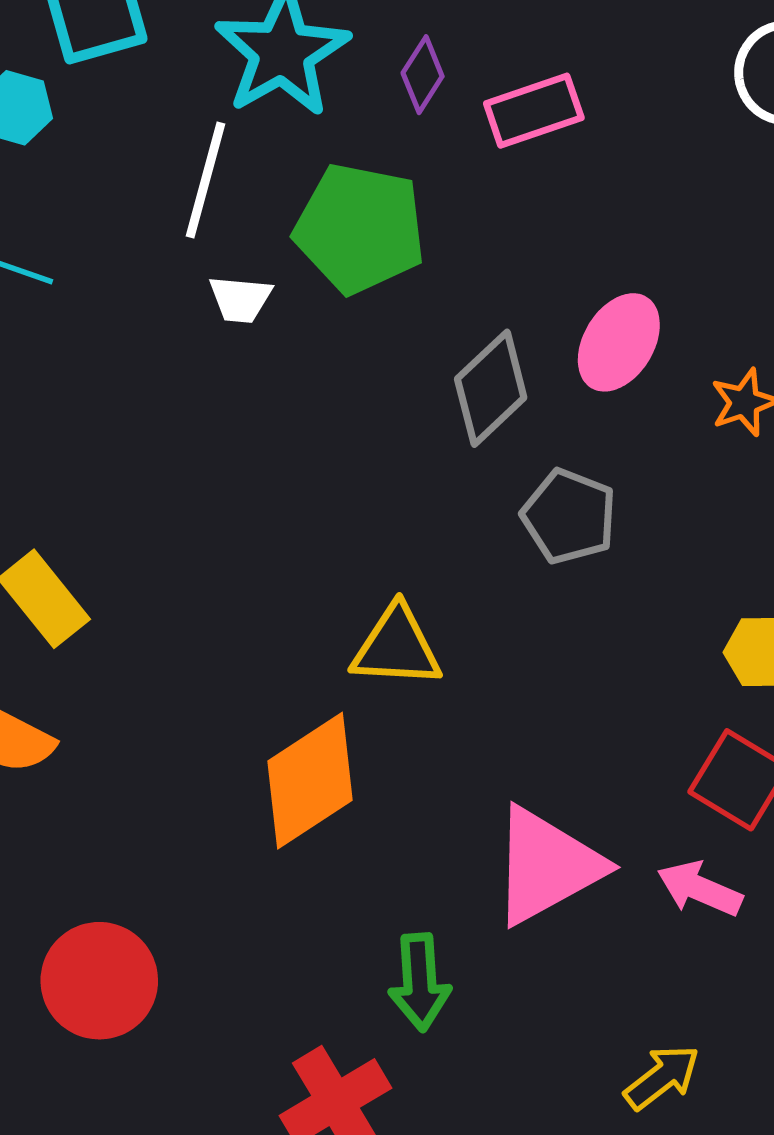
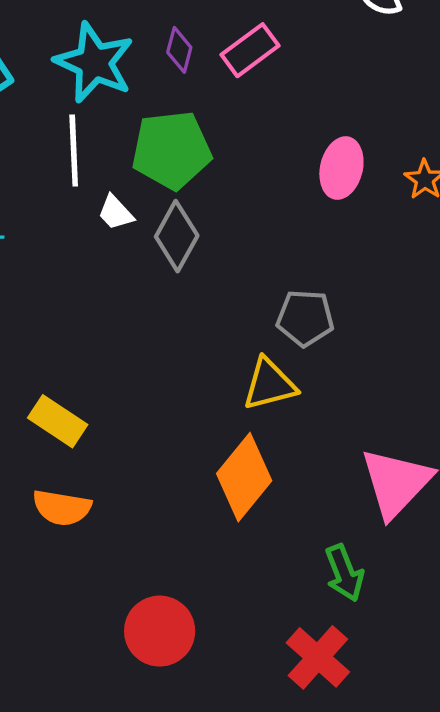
white trapezoid: (240, 299) -> (116, 213), turned 60
gray diamond: (491, 388) -> (177, 236), moved
gray pentagon: (569, 516) -> (305, 318), moved

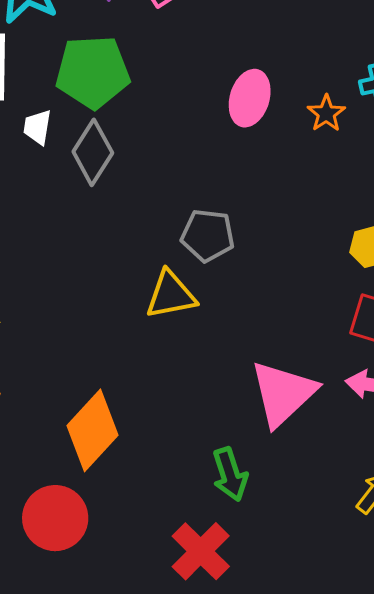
white trapezoid: (116, 213) -> (37, 127), turned 48
orange diamond: (244, 477) -> (93, 430), moved

